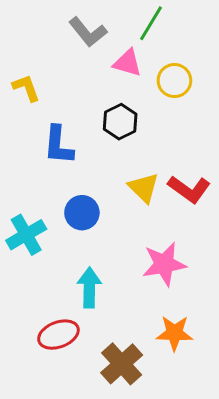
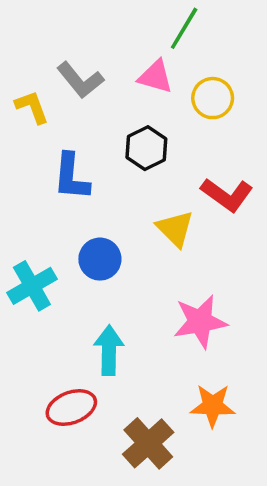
gray L-shape: (88, 32) -> (80, 80), moved
red L-shape: (189, 189) -> (227, 195), moved

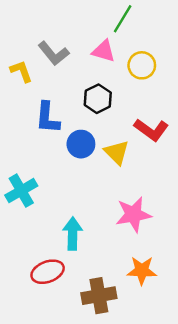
blue circle: (100, 259) -> (81, 144), moved
brown cross: (148, 443) -> (99, 296), turned 32

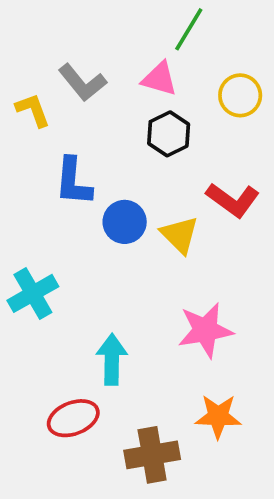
yellow circle: (142, 65) -> (240, 95), moved
black hexagon: (98, 99) -> (169, 134), moved

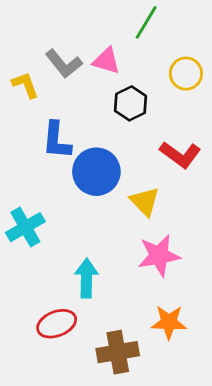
pink triangle: (159, 79) -> (106, 61), moved
blue circle: (125, 222) -> (96, 172), size x1.4
yellow triangle: (180, 235) -> (145, 201), moved

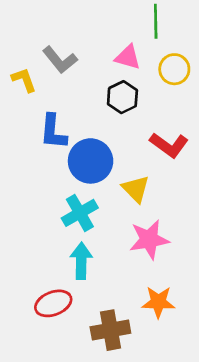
green line: (146, 22) -> (156, 21), moved, turned -32
pink triangle: (106, 61) -> (128, 57), moved
cyan cross: (25, 227) -> (80, 213), moved

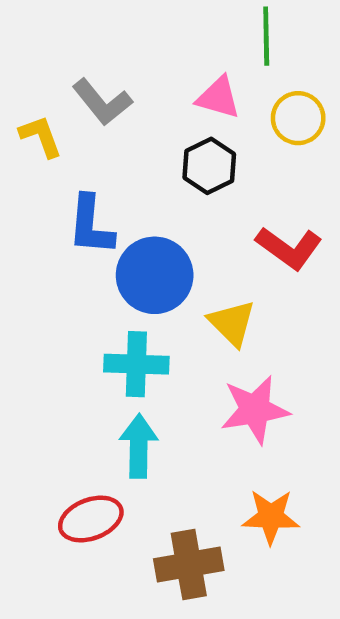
cyan cross: (80, 213) -> (136, 364), turned 32

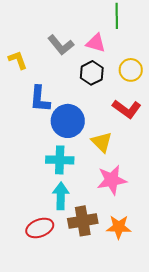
gray L-shape: (102, 102) -> (61, 45), moved
yellow circle: (298, 118) -> (131, 70), moved
brown cross: (189, 565) -> (83, 221), moved

